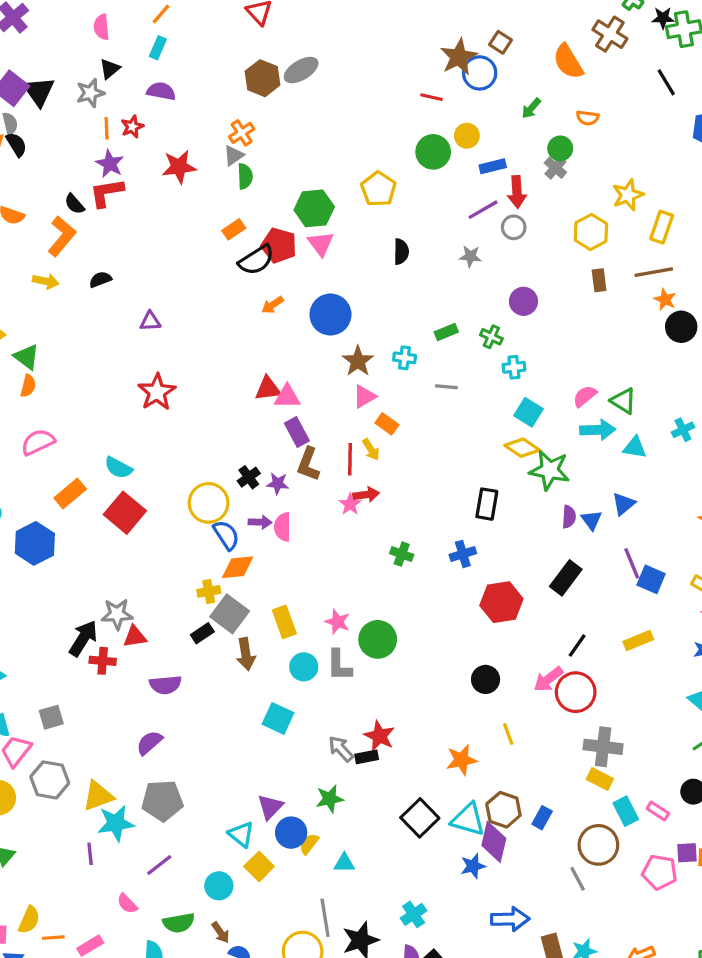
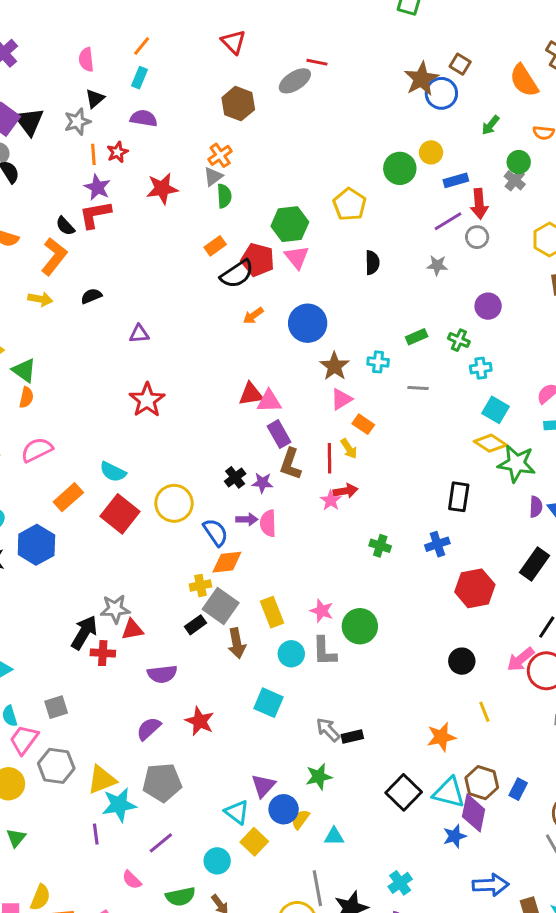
gray ellipse: (301, 70) -> (295, 81), moved
red line: (431, 97) -> (317, 62), moved
yellow circle: (209, 503) -> (174, 503), moved
red star: (379, 736) -> (200, 721), moved

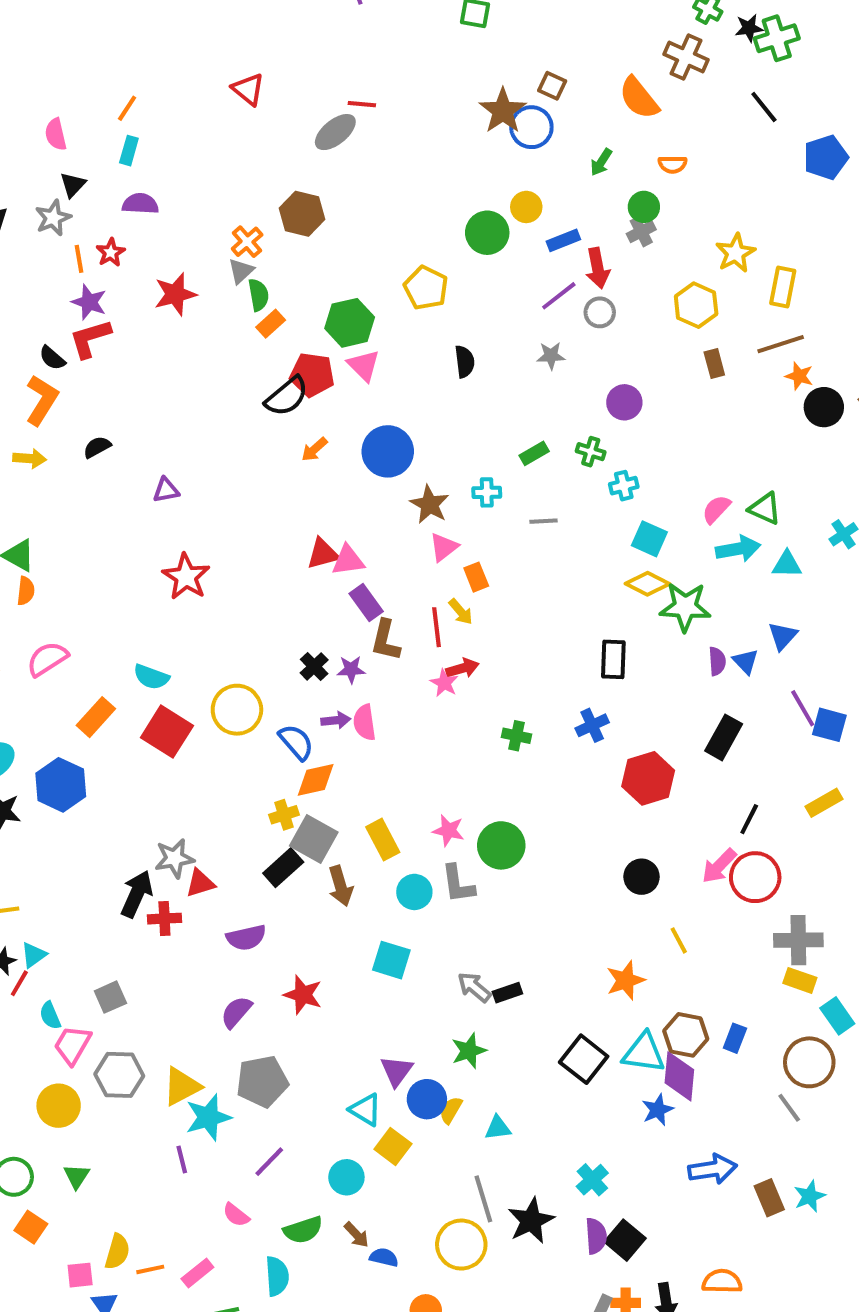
brown hexagon: (238, 104) -> (302, 214), moved
gray cross: (515, 180) -> (641, 232), turned 30
orange rectangle: (215, 246) -> (271, 324), moved
orange rectangle: (363, 424) -> (476, 577), turned 40
black rectangle: (195, 625) -> (283, 868), size x1.4

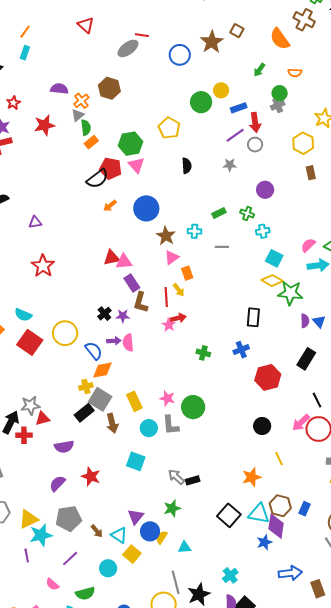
blue circle: (531, 127) -> (180, 55), moved
purple semicircle: (140, 204) -> (59, 89), moved
black line: (749, 819) -> (317, 400), turned -56
brown arrow: (356, 1235) -> (97, 531), moved

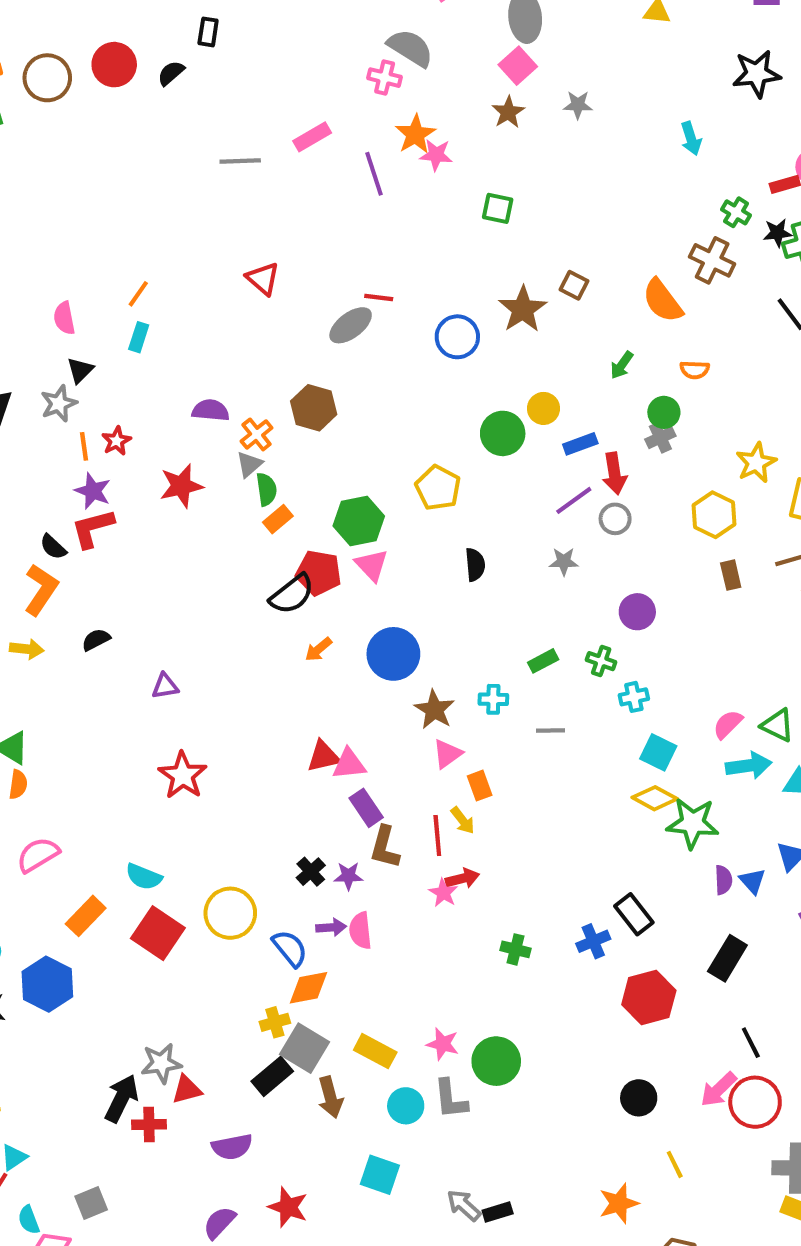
black rectangle: (253, 317) -> (634, 914), moved, turned -42
yellow rectangle: (134, 401) -> (375, 1051), turned -36

